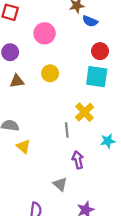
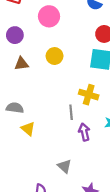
yellow cross: (84, 112) -> (89, 95), turned -30
purple arrow: (78, 160) -> (84, 132), moved

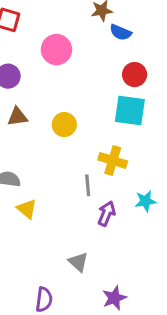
yellow circle: (55, 56) -> (64, 125), moved
purple arrow: (84, 132) -> (106, 214), turned 35

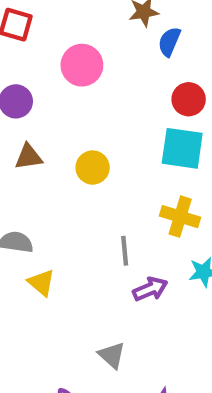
blue semicircle: (121, 32) -> (169, 42), turned 90
yellow cross: (113, 160) -> (180, 217), moved
purple arrow: (106, 214) -> (150, 289), turned 45

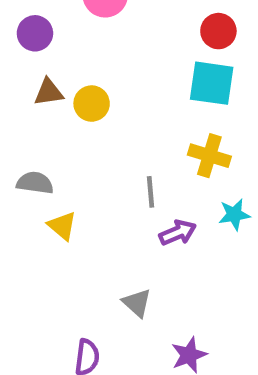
yellow circle: (93, 168) -> (92, 104), moved

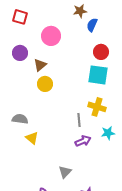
brown triangle: (49, 92) -> (40, 65), moved, turned -32
gray line: (150, 192) -> (79, 120), moved
gray triangle: (137, 303) -> (65, 172), turned 32

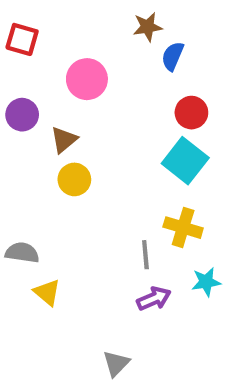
cyan square: (98, 75) -> (185, 161), turned 30

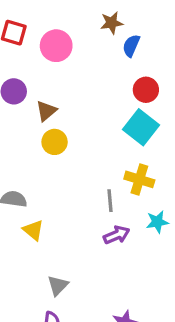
pink circle: (87, 79) -> (56, 46), moved
gray triangle: (116, 363) -> (58, 286), moved

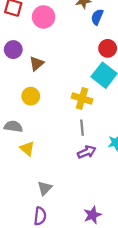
yellow circle: (55, 142) -> (31, 96), moved
yellow cross: (139, 179) -> (82, 98), moved

